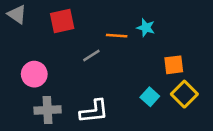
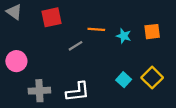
cyan star: (146, 28) -> (124, 36), moved
orange square: (174, 65) -> (152, 32), moved
pink circle: (34, 74) -> (16, 61), moved

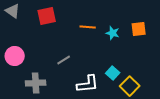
gray line: (76, 46) -> (64, 60), moved
yellow square: (152, 78) -> (130, 86), moved
white L-shape: (78, 92) -> (88, 84), moved

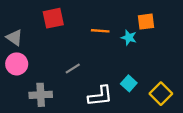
gray triangle: (13, 11) -> (14, 38), moved
orange square: (139, 29) -> (146, 22), moved
yellow square: (130, 86) -> (161, 94), moved

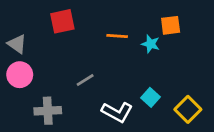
white L-shape: (100, 96) -> (117, 112), turned 35

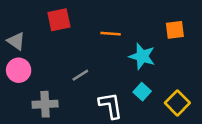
orange square: (171, 25) -> (175, 30), moved
cyan star: (151, 44) -> (142, 56), moved, size x1.5
white L-shape: (117, 112) -> (111, 105), turned -128

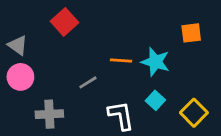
red square: (59, 20) -> (65, 22), turned -30
orange line: (111, 34) -> (121, 60), moved

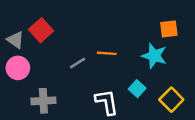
red square: (65, 22) -> (41, 30), moved
cyan star: (155, 62) -> (154, 56), moved
gray line: (88, 82) -> (78, 63), moved

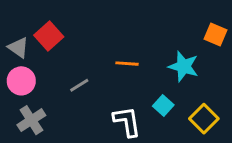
orange square: (169, 29) -> (215, 35), moved, turned 30
gray line: (78, 63) -> (79, 85), moved
gray cross: (43, 101) -> (31, 120), moved, turned -30

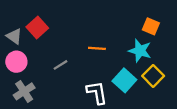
orange square: (215, 35) -> (151, 26), moved
cyan square: (163, 106) -> (124, 80), size x1.5
yellow square: (204, 119) -> (153, 76), moved

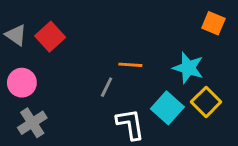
orange square: (151, 26) -> (213, 23), moved
gray triangle: (14, 36) -> (16, 35), moved
gray line: (61, 65) -> (107, 87), moved, turned -32

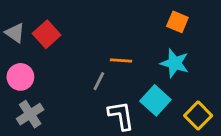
orange square: (213, 23) -> (177, 22), moved
yellow square: (206, 102) -> (198, 116), moved

